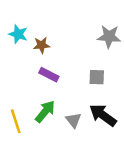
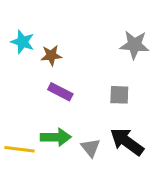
green arrow: (45, 111) -> (56, 137), turned 50
yellow line: (16, 121) -> (19, 149), turned -65

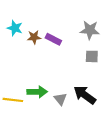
purple rectangle: (60, 92) -> (53, 39), moved
gray square: (119, 95) -> (92, 56), moved

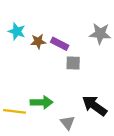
gray square: (92, 56) -> (73, 63), moved
gray triangle: (60, 99) -> (67, 123), moved

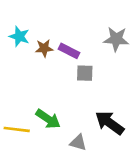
green arrow: (42, 102) -> (48, 119), turned 35
gray triangle: (67, 123) -> (78, 142), turned -35

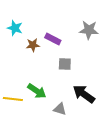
brown star: (44, 48) -> (33, 45), moved
gray square: (85, 73) -> (65, 64), moved

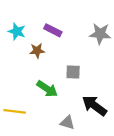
purple rectangle: (53, 39) -> (53, 30), moved
green arrow: (37, 91) -> (47, 89), moved

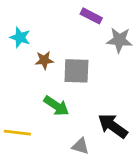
purple rectangle: (53, 30) -> (91, 16), moved
gray square: (73, 72) -> (76, 71), moved, size x1.5

